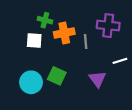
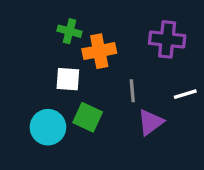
white square: (34, 41) -> (68, 79), moved
gray line: (86, 42) -> (132, 91), moved
purple triangle: (97, 79) -> (151, 122), turned 30

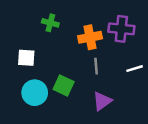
orange cross: (99, 51) -> (90, 37), moved
white square: (68, 79) -> (26, 58), moved
purple triangle: (151, 122) -> (102, 101), moved

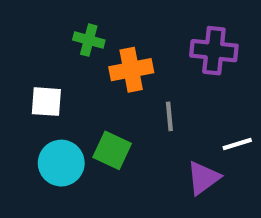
orange cross: (90, 37) -> (131, 70), moved
white line: (135, 69) -> (237, 144), moved
purple triangle: (102, 101) -> (203, 178), moved

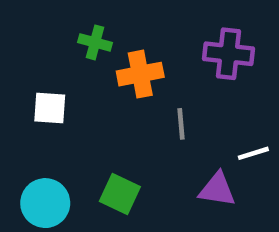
green square: (112, 150) -> (120, 194), moved
cyan circle: (61, 163) -> (45, 203), moved
purple triangle: (203, 178) -> (217, 189), turned 45

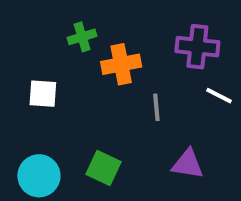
green cross: (95, 42) -> (82, 37), turned -32
white line: (253, 153) -> (219, 96), moved, turned 44

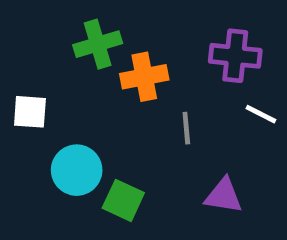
green cross: (82, 37) -> (98, 44), size x1.4
white square: (43, 94) -> (30, 112), moved
cyan circle: (39, 176) -> (77, 170), moved

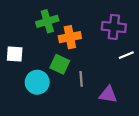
white line: (261, 114) -> (126, 55), turned -49
gray line: (186, 128) -> (81, 79), moved
green square: (123, 200) -> (60, 64), moved

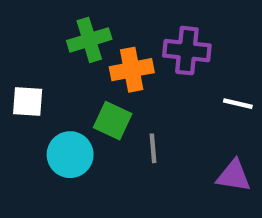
purple cross: (114, 27) -> (187, 51), moved
white line: (126, 55) -> (238, 104), turned 35
purple triangle: (108, 95) -> (234, 176), moved

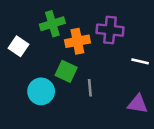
white square: (28, 102) -> (19, 46), moved, turned 30

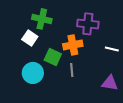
green cross: (52, 24) -> (42, 19), turned 30
orange cross: (77, 41) -> (73, 45), moved
white square: (19, 46) -> (30, 38), moved

